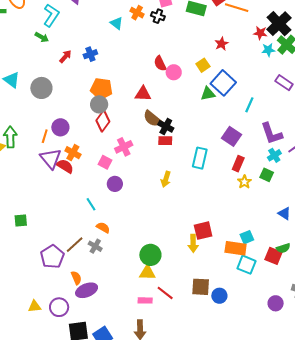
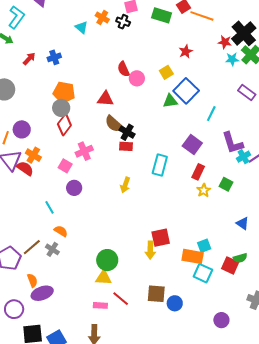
cyan cross: (274, 155) -> (243, 157), moved
purple circle: (276, 303) -> (221, 320), moved

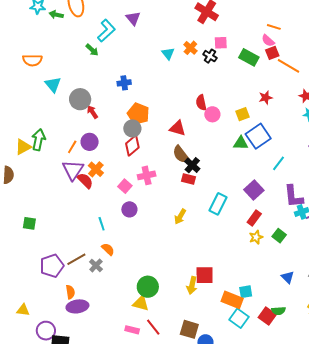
blue cross: (54, 57) -> (124, 83), moved
red arrow: (29, 59) -> (92, 112), moved, turned -88
purple circle: (14, 309) -> (46, 331), moved

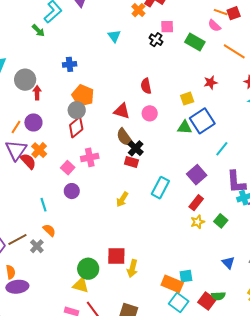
orange cross: (190, 48) -> (138, 10), moved
red square: (272, 53) -> (234, 13), moved
red arrow: (92, 112) -> (37, 93), turned 32
pink circle: (212, 114) -> (150, 113), moved
red square: (205, 275) -> (116, 256), moved

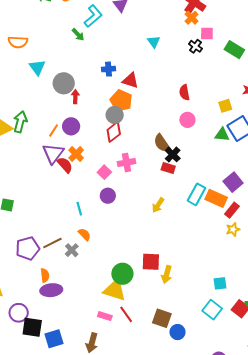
orange cross: (138, 10) -> (192, 18), moved
red triangle: (122, 111) -> (130, 80), moved
orange rectangle: (172, 284) -> (216, 198), moved
yellow triangle: (81, 285) -> (115, 290), size x1.4

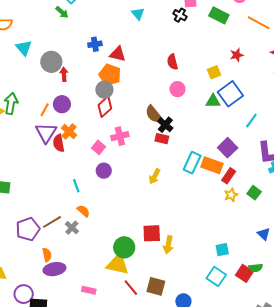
red semicircle: (65, 165) -> (59, 143), turned -144
pink rectangle: (105, 316) -> (89, 290), moved
brown square: (162, 318) -> (156, 286), moved

